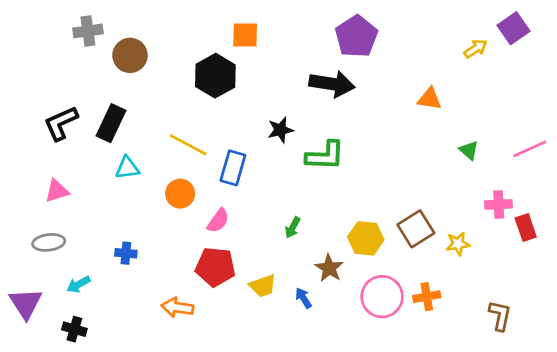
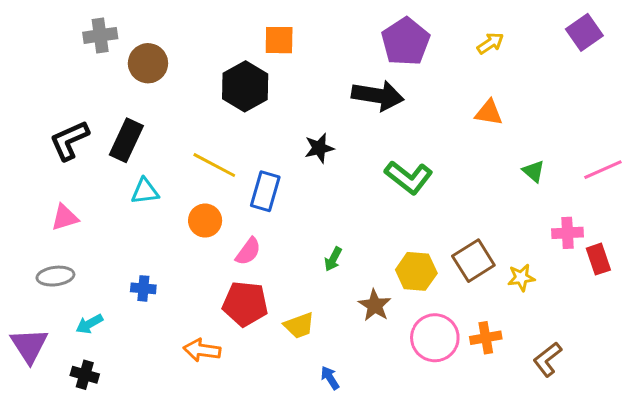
yellow arrow: (476, 49) -> (490, 43), moved
green L-shape: (325, 156) -> (409, 177), moved, turned 36
blue arrow: (303, 298) -> (330, 378), moved
brown L-shape: (500, 316) -> (547, 359), moved, turned -140

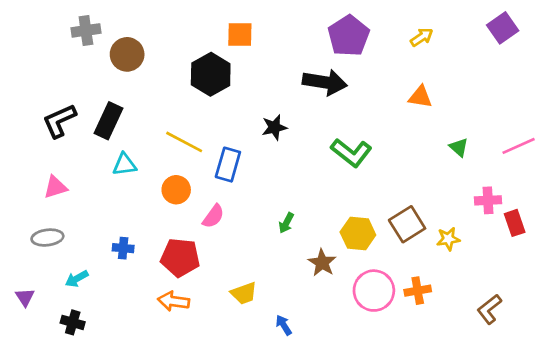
red pentagon: (245, 304) -> (180, 257), moved
yellow trapezoid: (299, 325) -> (244, 293), moved
purple triangle: (29, 345) -> (25, 297), size x0.6
brown L-shape: (547, 359) -> (489, 309), moved

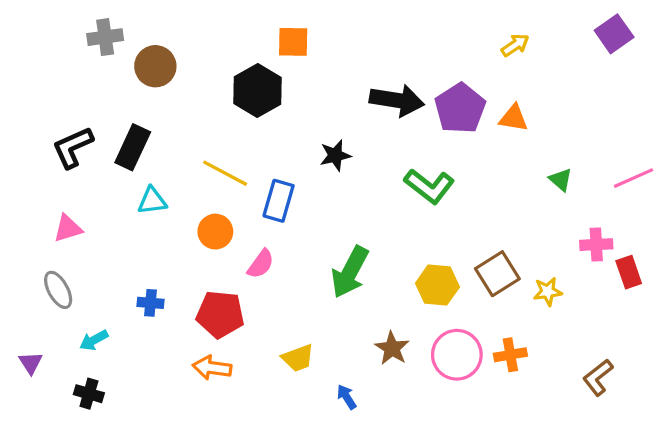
purple pentagon: (349, 36) -> (460, 108), moved
green arrow: (286, 223) -> (350, 272), size x2.0
gray ellipse: (47, 238) -> (58, 290), turned 68
brown star: (322, 263) -> (392, 348), moved

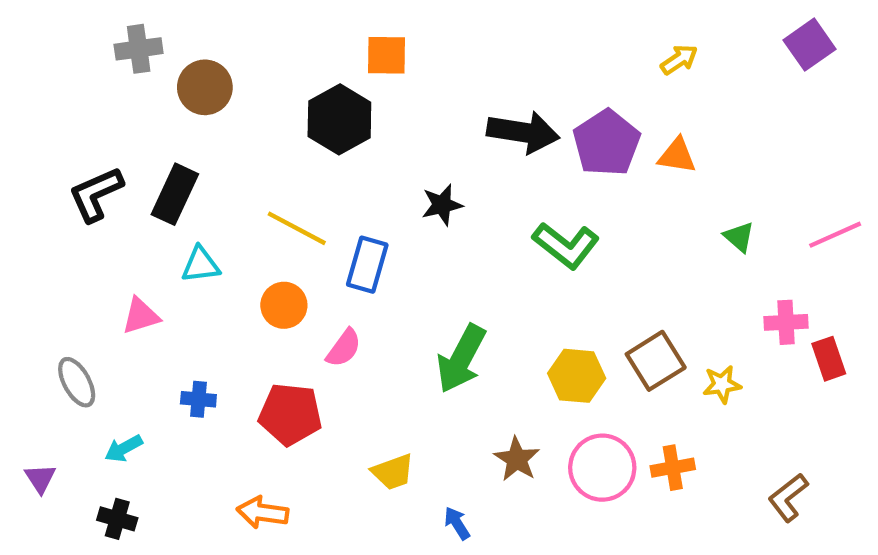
pink triangle: (68, 228) -> (141, 316), moved
orange arrow: (212, 368) -> (263, 513), moved

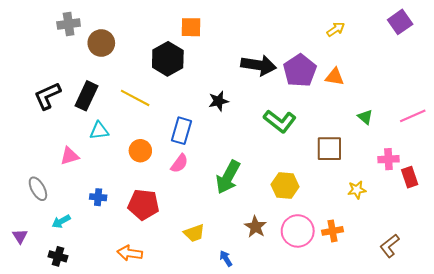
yellow line: (297, 228) -> (135, 98), moved
pink semicircle: (344, 348) -> (179, 163), moved
brown square: (656, 361) -> (329, 149), moved, turned 32

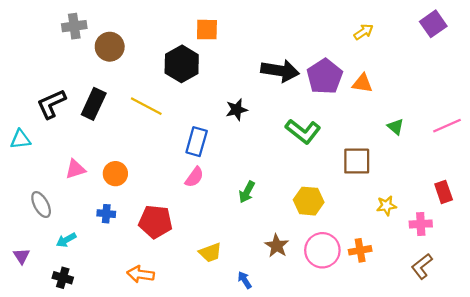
cyan triangle: (99, 131) -> (20, 139), moved
orange circle: (140, 151) -> (115, 174), moved
pink cross: (388, 159) -> (421, 224), moved
green arrow: (228, 177) -> (247, 192), size x0.6

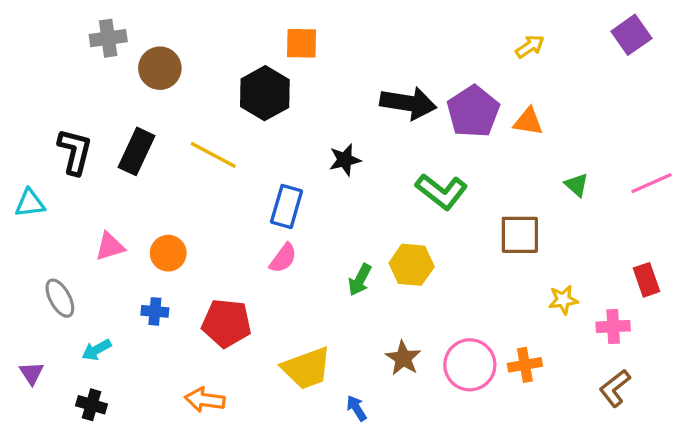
black L-shape: (51, 104) -> (75, 151), turned 128
yellow hexagon: (309, 201) -> (412, 265), moved
yellow trapezoid: (210, 253) -> (307, 368), size x1.5

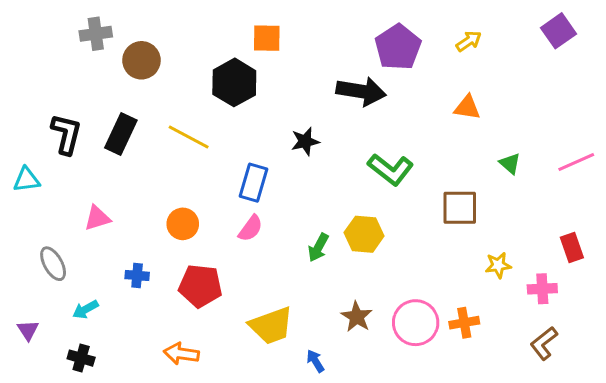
purple pentagon: (473, 111) -> (398, 47), moved
orange circle: (168, 253) -> (183, 224), moved

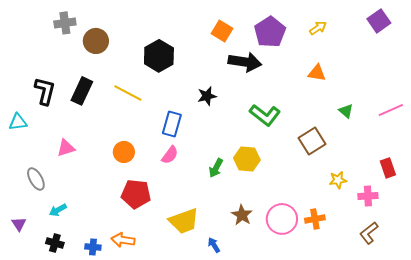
orange square: (267, 38) -> (222, 31), moved, turned 30
brown square: (460, 208) -> (312, 141), turned -32
blue cross: (137, 275) -> (93, 247), moved

